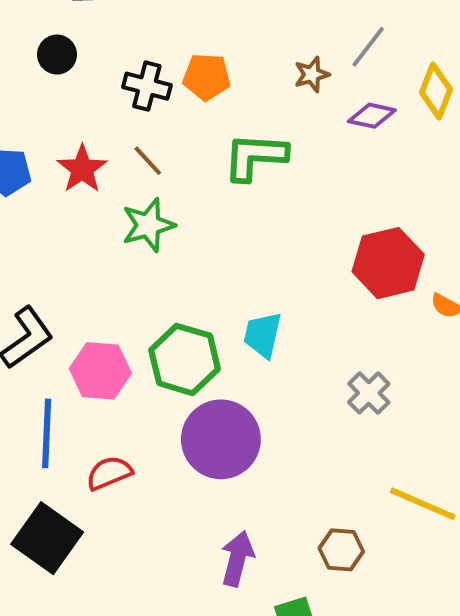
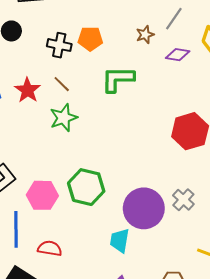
cyan trapezoid: (263, 335) -> (120, 241), moved
purple circle: (221, 439) -> (144, 208), moved
red semicircle: (109, 473) -> (50, 248), turned 35

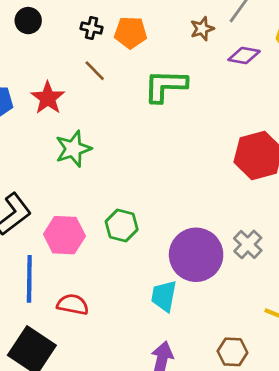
black cross: (59, 45) -> (92, 28), moved, size x0.7
brown line: (62, 84) -> (95, 71), moved
green star: (64, 118) -> (73, 149), moved
green hexagon: (86, 187) -> (122, 226), size x0.7

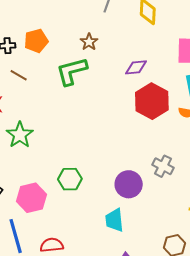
brown star: (202, 29) -> (89, 42), moved
purple diamond: (244, 55) -> (136, 67), moved
purple circle: (196, 255) -> (129, 184), size x0.7

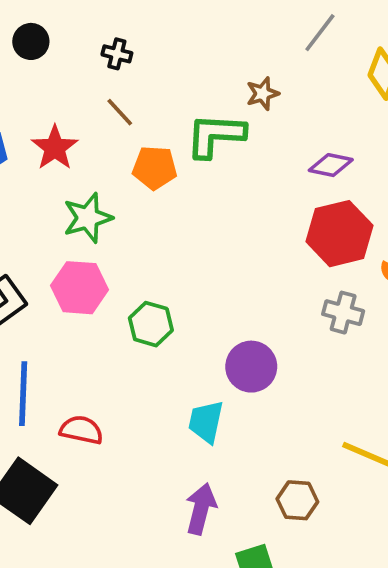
orange pentagon: (36, 41) -> (155, 168), moved
gray cross: (163, 166) -> (343, 313), moved, turned -30
pink hexagon: (31, 198) -> (79, 288), moved

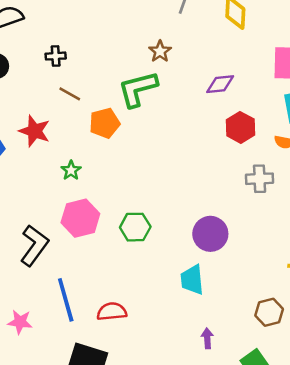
green star: (88, 218) -> (71, 170), size x0.6
red hexagon: (340, 234) -> (240, 127), size x0.7
purple arrow: (201, 509) -> (207, 338), size x0.6

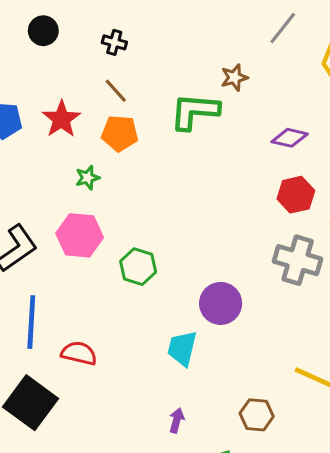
orange pentagon: (105, 123) -> (120, 133), moved
gray cross: (260, 179) -> (298, 260), size x1.4

